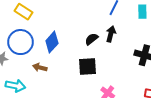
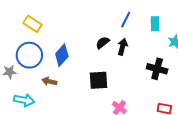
black semicircle: (92, 39) -> (103, 43), moved

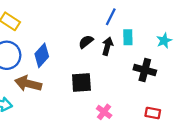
cyan rectangle: (155, 24) -> (128, 37), moved
brown arrow: (49, 81) -> (28, 84), size x1.6

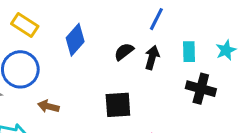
cyan rectangle: (128, 37) -> (189, 52), moved
blue diamond: (42, 55) -> (75, 40), moved
brown arrow: (28, 84) -> (48, 106), size x0.6

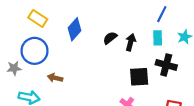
blue line: (156, 19) -> (162, 14), moved
black square: (118, 105) -> (139, 77), moved

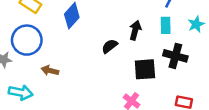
black semicircle: (110, 38) -> (110, 46), moved

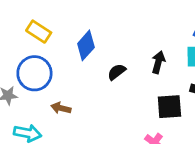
black semicircle: (110, 46) -> (117, 72), moved

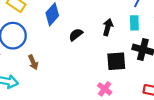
brown arrow: (61, 108) -> (33, 62), turned -128

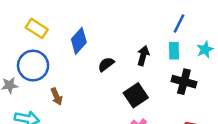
black square: (116, 61) -> (136, 95), moved, turned -30

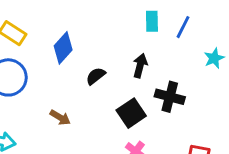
cyan rectangle: (174, 51) -> (152, 21), moved
black cross: (184, 82) -> (170, 97), moved
brown arrow: (57, 96) -> (60, 117), moved, turned -35

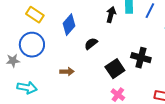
black arrow: (140, 66) -> (111, 15), moved
brown arrow: (60, 117) -> (67, 72), turned -32

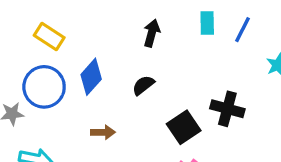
black arrow: (111, 15) -> (152, 33), moved
blue diamond: (69, 25) -> (91, 77), moved

